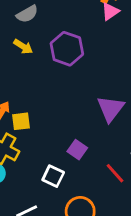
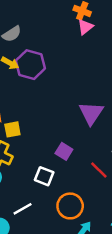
purple hexagon: (67, 49) -> (30, 65), moved

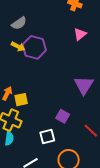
pink triangle: (85, 27) -> (80, 34), moved
white square: (44, 176) -> (47, 136), turned -35

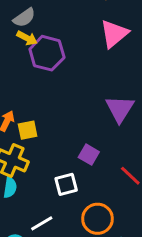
pink triangle: (80, 34) -> (114, 34), size x1.5
yellow arrow: (18, 47) -> (27, 38), moved

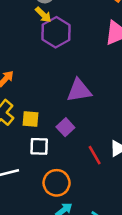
purple triangle: (120, 109) -> (79, 90), moved, turned 32
yellow square: (28, 130) -> (30, 119), moved

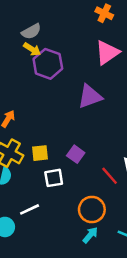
purple triangle: (79, 90) -> (90, 96), moved
orange circle: (57, 183) -> (92, 209), moved

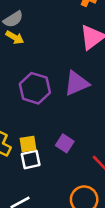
purple hexagon: (48, 64) -> (35, 88), moved
white square: (54, 178) -> (31, 160), moved

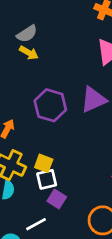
purple square: (65, 143) -> (57, 199), moved
yellow square: (28, 144) -> (44, 163), turned 30

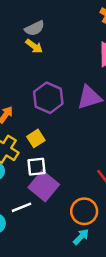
yellow square: (44, 163) -> (36, 138), moved, turned 30
purple square: (57, 199) -> (44, 186), size x1.6

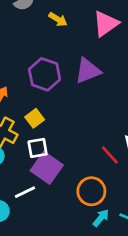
yellow arrow: (34, 46) -> (58, 19), moved
cyan arrow: (81, 237) -> (101, 218), moved

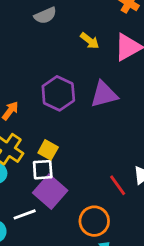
yellow arrow: (58, 19) -> (90, 41), moved
yellow square: (35, 118) -> (48, 150), moved, turned -30

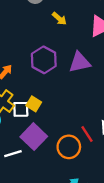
yellow arrow: (90, 41) -> (59, 19), moved
white square: (43, 170) -> (21, 109), moved
orange circle: (94, 221) -> (69, 147), moved

